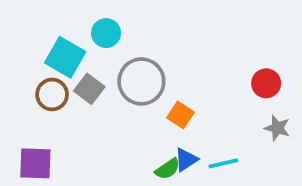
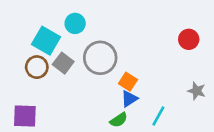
red circle: (266, 83) -> (189, 39), moved
blue triangle: (186, 160) -> (129, 99), moved
cyan line: (223, 163) -> (158, 116), turned -48

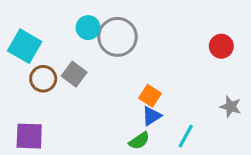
cyan square: (46, 41) -> (25, 46), moved
gray circle: (100, 58) -> (118, 37), moved

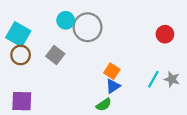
brown circle: (43, 79) -> (21, 55), moved
cyan line: (186, 136) -> (153, 79), moved

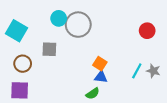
brown circle: (21, 55) -> (23, 64), moved
gray square: (55, 55) -> (49, 49), turned -35
blue triangle: (113, 86) -> (101, 77), turned 40

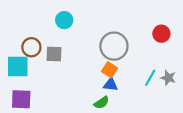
gray circle: (78, 25) -> (114, 46), moved
cyan square: (16, 31) -> (18, 66), moved, turned -30
brown circle: (23, 64) -> (31, 47), moved

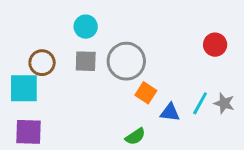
gray circle: (114, 46) -> (126, 61), moved
gray square: (54, 54) -> (86, 61), moved
blue triangle: (111, 85) -> (170, 112), moved

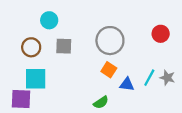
cyan circle: (86, 27) -> (49, 20), moved
gray circle: (126, 61) -> (110, 41), moved
cyan square: (24, 88) -> (36, 79), moved

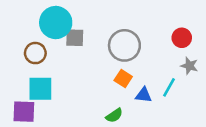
cyan circle: (49, 20) -> (56, 23), size x1.6
gray square: (64, 46) -> (75, 38), moved
gray star: (167, 78) -> (189, 66), moved

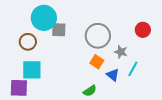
gray star: (189, 66) -> (121, 52), moved
blue triangle: (144, 95) -> (113, 75), turned 32

